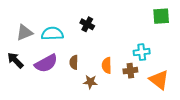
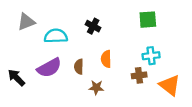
green square: (161, 16) -> (148, 20), moved
gray triangle: (25, 33) -> (26, 22), moved
black arrow: (15, 60) -> (16, 78), moved
orange semicircle: (107, 65) -> (106, 59), moved

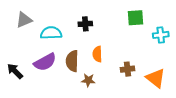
black cross: (93, 26) -> (85, 24), turned -32
cyan cross: (151, 56) -> (161, 35), moved
brown semicircle: (79, 67) -> (72, 61), size x1.5

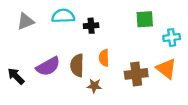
cyan semicircle: (51, 33) -> (63, 16), moved
brown cross: (127, 69) -> (136, 74), size x1.5
orange triangle: (156, 78) -> (166, 69), moved

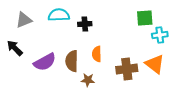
green square: (145, 19) -> (145, 18), moved
black arrow: (16, 76) -> (15, 48), moved

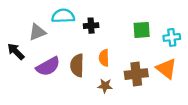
green square: (145, 18) -> (142, 30), moved
gray triangle: (24, 20) -> (37, 32), moved
brown star: (88, 80) -> (105, 86), moved

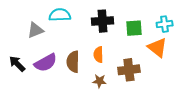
black cross: (91, 26) -> (103, 21), moved, size x1.5
cyan cross: (172, 37) -> (165, 24), moved
black arrow: (16, 51) -> (17, 64), moved
orange triangle: (166, 69) -> (157, 47), moved

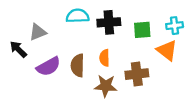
cyan semicircle: (60, 15) -> (78, 16), moved
black arrow: (17, 64) -> (18, 49), moved
brown star: (99, 81) -> (106, 86), size x1.5

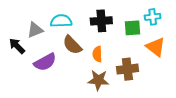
cyan semicircle: (78, 16) -> (61, 21), moved
cyan cross: (175, 26) -> (153, 17), moved
brown semicircle: (78, 65) -> (72, 45), moved, turned -45

